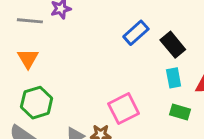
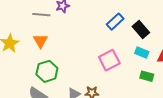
cyan rectangle: (174, 78) -> (142, 53), turned -56
pink square: (124, 109) -> (109, 60), moved

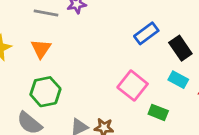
pink square: (109, 60) -> (133, 86), turned -30
green rectangle: (147, 76) -> (158, 112), moved

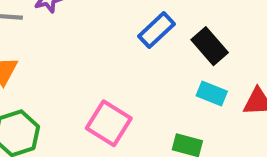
pink square: (133, 86) -> (109, 123), moved

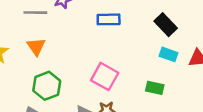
blue rectangle: (157, 30) -> (109, 19), moved, turned 45

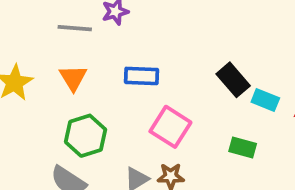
blue rectangle: (109, 19) -> (142, 76), moved
black rectangle: (166, 25) -> (233, 80), moved

